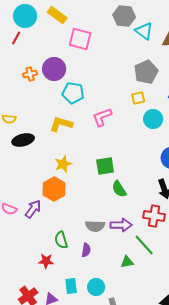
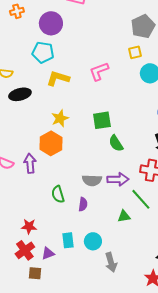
orange cross: (30, 74) -> (17, 11), moved
cyan pentagon: (73, 93) -> (43, 52), moved
purple arrow: (33, 209) -> (30, 163), turned -42
red star: (46, 261) -> (29, 226), moved

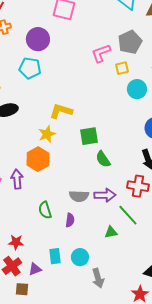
pink L-shape: (99, 71) -> (101, 53), moved
yellow L-shape: (58, 78) -> (61, 111), moved

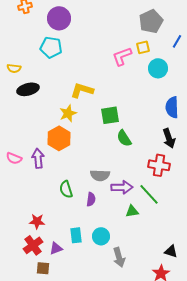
pink L-shape: (101, 53) -> (122, 56), moved
purple arrow: (105, 195) -> (122, 187), moved

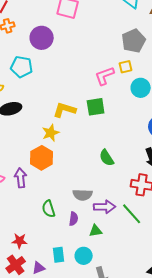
cyan pentagon: (51, 47) -> (22, 67), moved
green square: (110, 115) -> (96, 107), moved
green triangle: (132, 211) -> (96, 231), moved

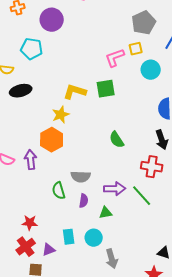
gray semicircle: (83, 195) -> (81, 177), moved

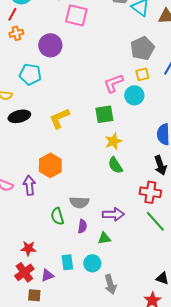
yellow square: (136, 49) -> (142, 74), moved
cyan circle: (151, 70) -> (134, 95), moved
yellow L-shape: (75, 92) -> (59, 118), moved, turned -40
yellow star: (61, 115) -> (113, 141), moved
green line: (142, 196) -> (155, 221), moved

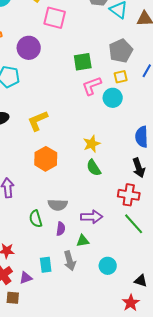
green square: (104, 114) -> (83, 62), moved
orange hexagon: (50, 165) -> (46, 159), moved
cyan circle: (92, 263) -> (108, 266), moved
gray arrow: (110, 284) -> (70, 261), moved

